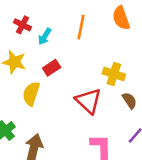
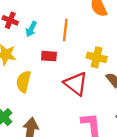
orange line: (81, 27) -> (65, 30), moved
red rectangle: (52, 68) -> (49, 56), moved, turned 42

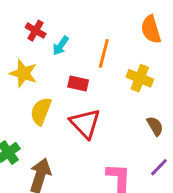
yellow cross: (97, 57) -> (140, 78), moved
red triangle: (76, 84) -> (85, 123), moved

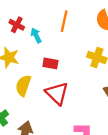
cyan arrow: (61, 46) -> (36, 35), turned 120
orange line: (104, 53) -> (64, 21), moved

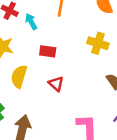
red triangle: (57, 93) -> (56, 84), size x0.6

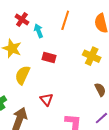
red triangle: (56, 84) -> (46, 100), moved

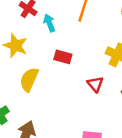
red triangle: (46, 100) -> (95, 84), moved

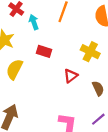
red triangle: (95, 84) -> (71, 76), turned 32

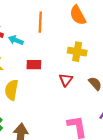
cyan arrow: (34, 22) -> (16, 40), turned -32

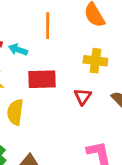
red rectangle: (34, 65) -> (42, 79), size x1.5

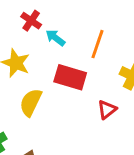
orange line: (48, 26) -> (98, 44), moved

